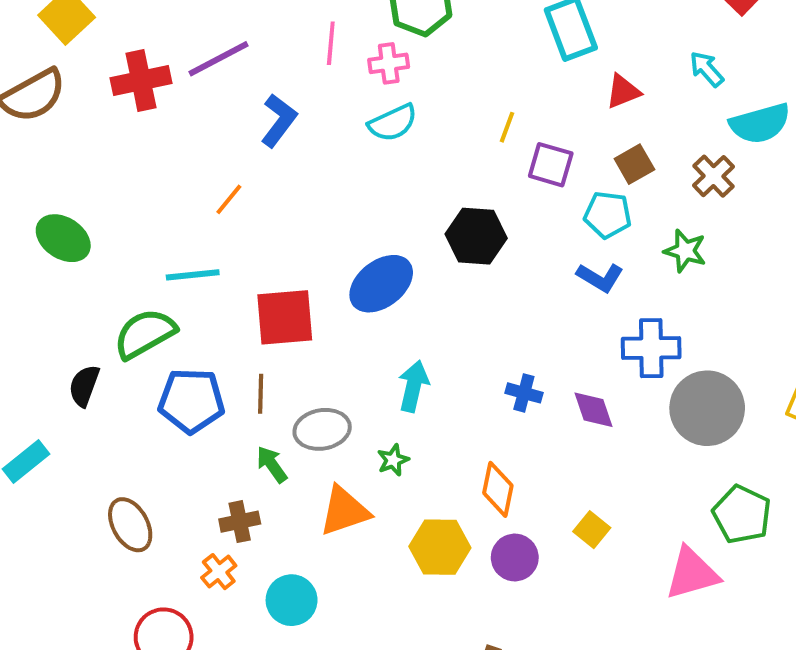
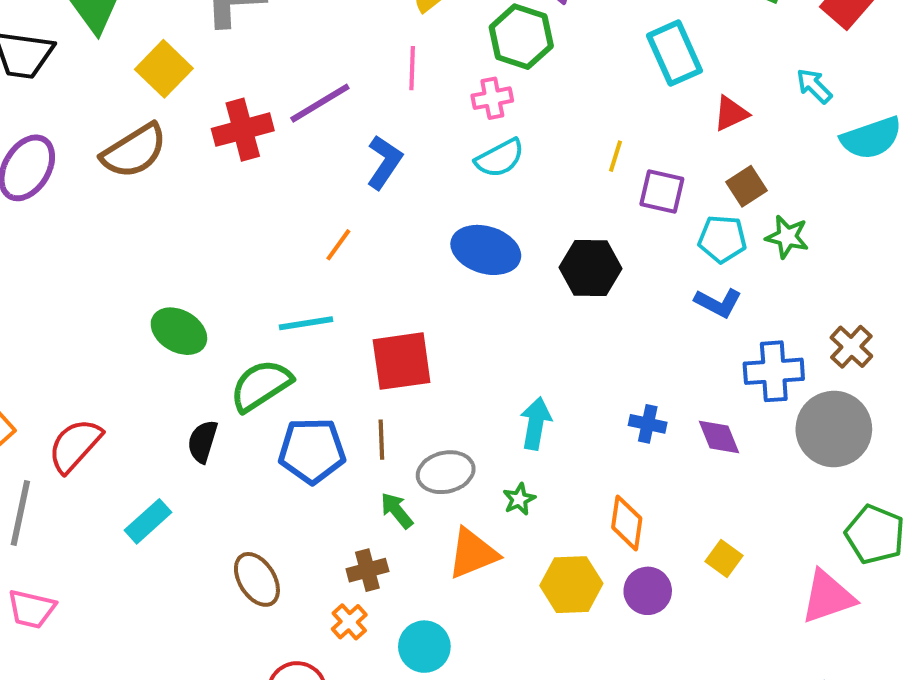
pink line: (331, 43) -> (412, 68), moved
brown cross: (714, 176) -> (851, 347), moved
green ellipse: (63, 238) -> (179, 331), moved
green star: (685, 251) -> (787, 237), moved
blue ellipse: (381, 284) -> (486, 250), moved, turned 58

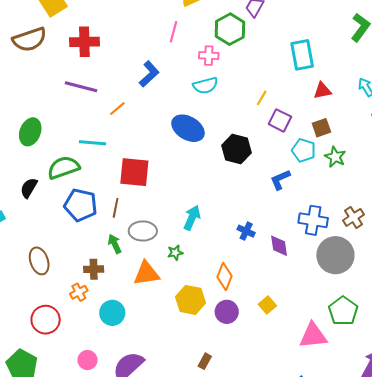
purple line: (320, 103) -> (81, 87), moved, turned 32
blue L-shape: (718, 303) -> (280, 180), moved, turned 115
green ellipse: (179, 331) -> (30, 132), turned 68

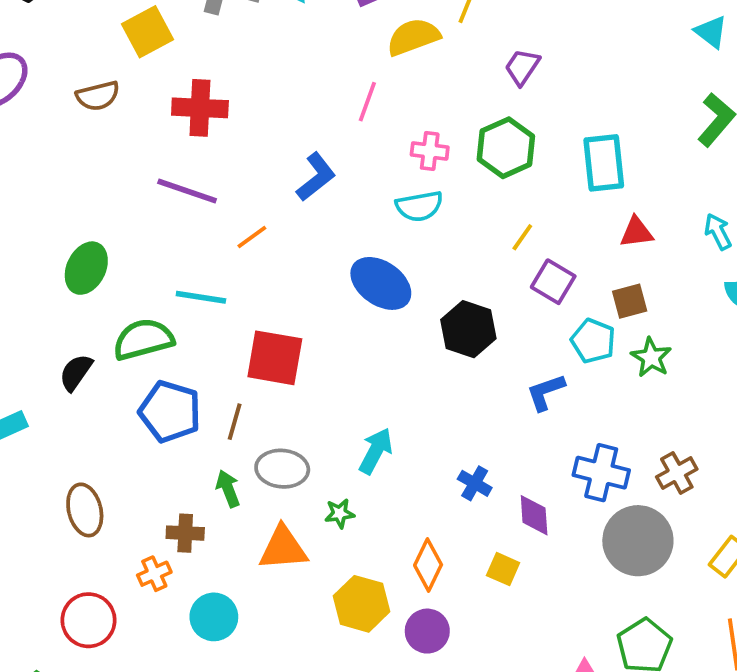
green hexagon: (230, 29) -> (506, 148), moved
brown semicircle: (29, 39) -> (98, 96), size x0.7
yellow square: (267, 305) -> (503, 569), moved, turned -30

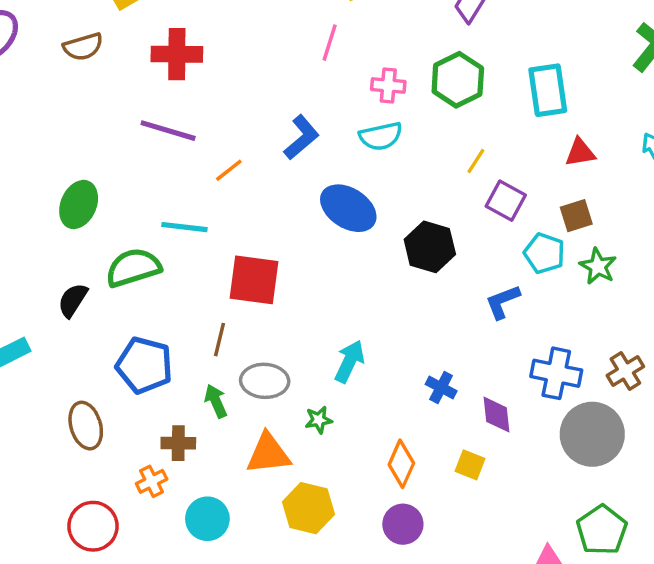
blue L-shape: (316, 177) -> (301, 137), moved
blue pentagon: (170, 412) -> (144, 365), moved
yellow hexagon: (361, 604) -> (308, 508), moved

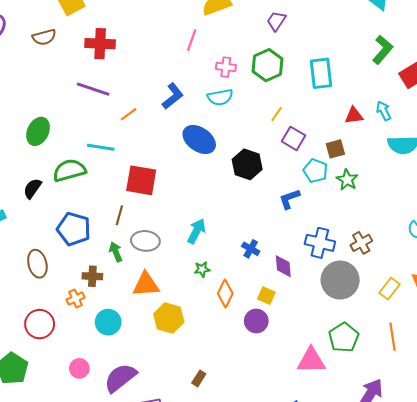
red triangle: (580, 152) -> (354, 116), moved
green star: (319, 420) -> (202, 269), moved
purple circle: (403, 524) -> (256, 321), moved

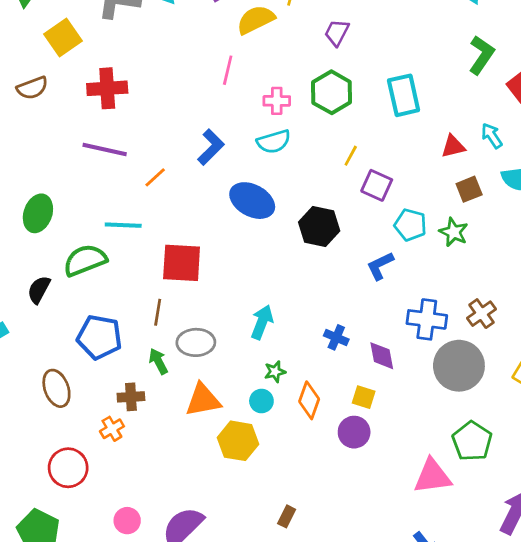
brown square: (335, 149) -> (469, 189), moved
cyan circle: (108, 322) -> (261, 401), moved, size x0.7

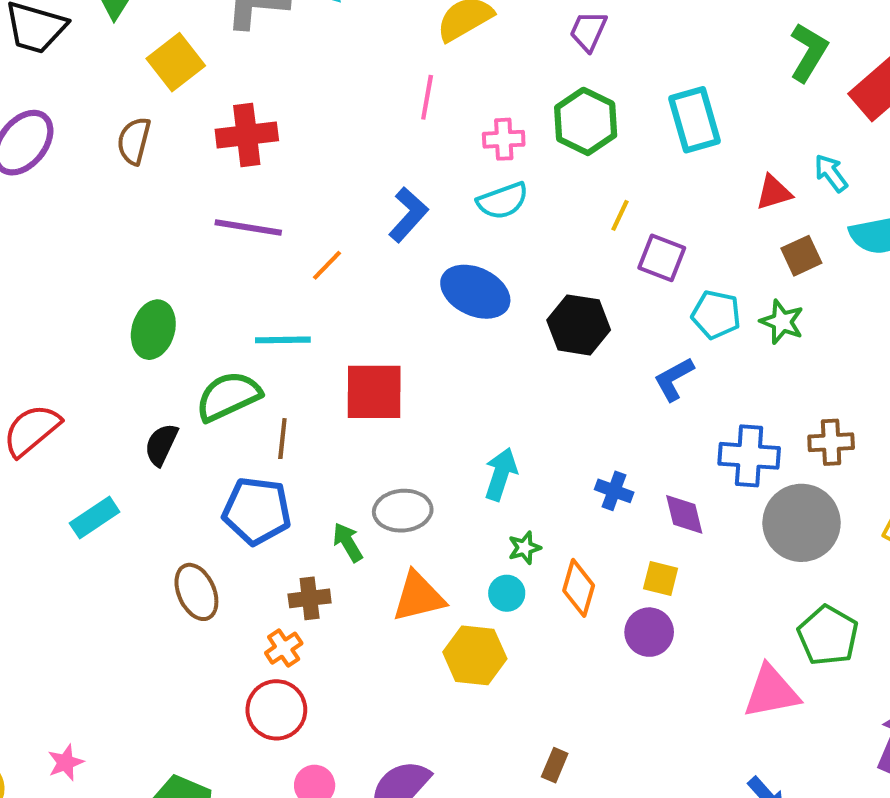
brown semicircle: (32, 88) -> (134, 141), turned 128
brown line: (158, 312) -> (282, 439), moved
brown cross: (482, 314) -> (831, 442), turned 36
red circle: (68, 468) -> (276, 710), moved

